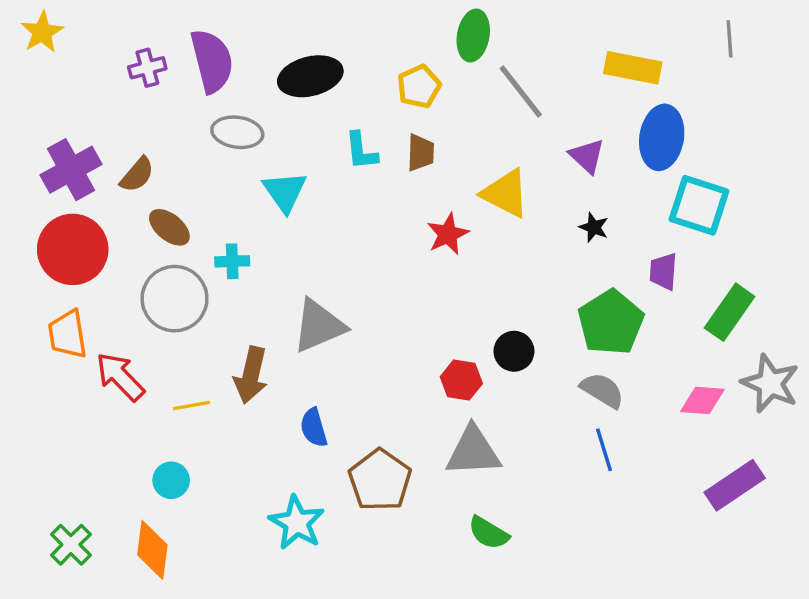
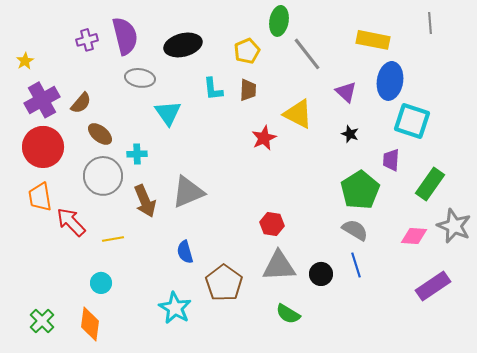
yellow star: (42, 32) -> (25, 61), moved, size x0.7
black circle: (514, 351) -> (321, 274), moved
brown arrow: (251, 375) -> (145, 201), moved, turned -36

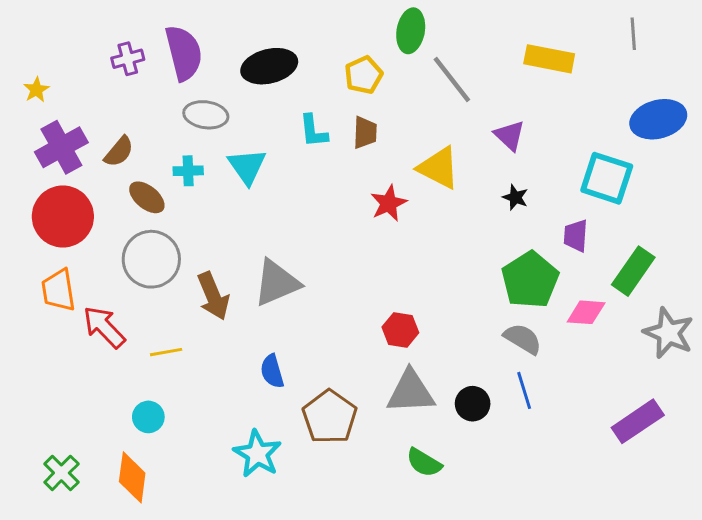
blue ellipse: (390, 81) -> (658, 119), moved, turned 66
cyan cross: (137, 154) -> (188, 171), moved
pink diamond: (414, 236) -> (586, 312), moved

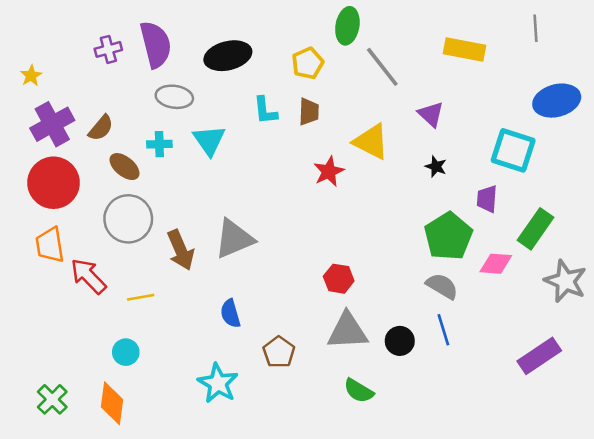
brown pentagon: (330, 417) -> (279, 352), size x0.7

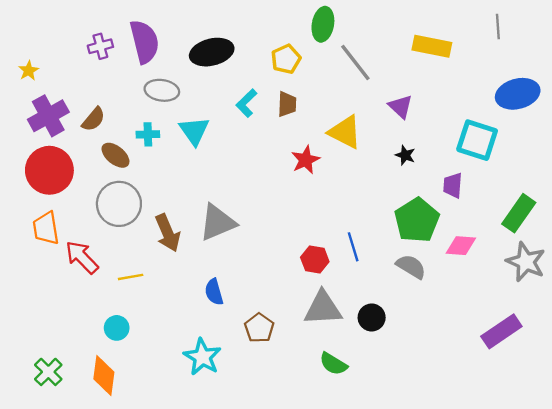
cyan L-shape: (265, 110) -> (246, 103), turned 52
green rectangle: (536, 229) -> (519, 213), moved
blue line: (443, 330) -> (353, 247), moved

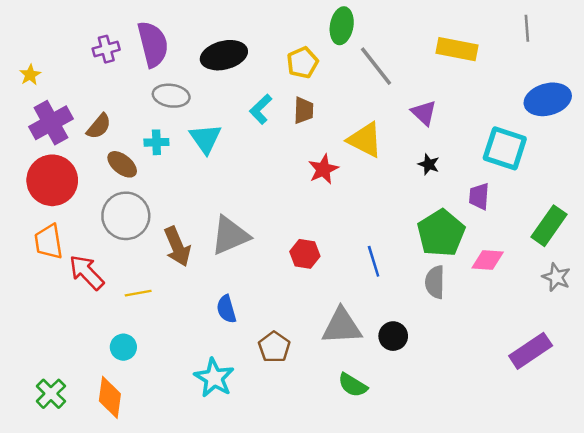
red hexagon: (315, 260) -> (305, 254), moved
gray star: (526, 262) -> (556, 277), size x0.7
gray semicircle: (411, 266) -> (435, 282), turned -120

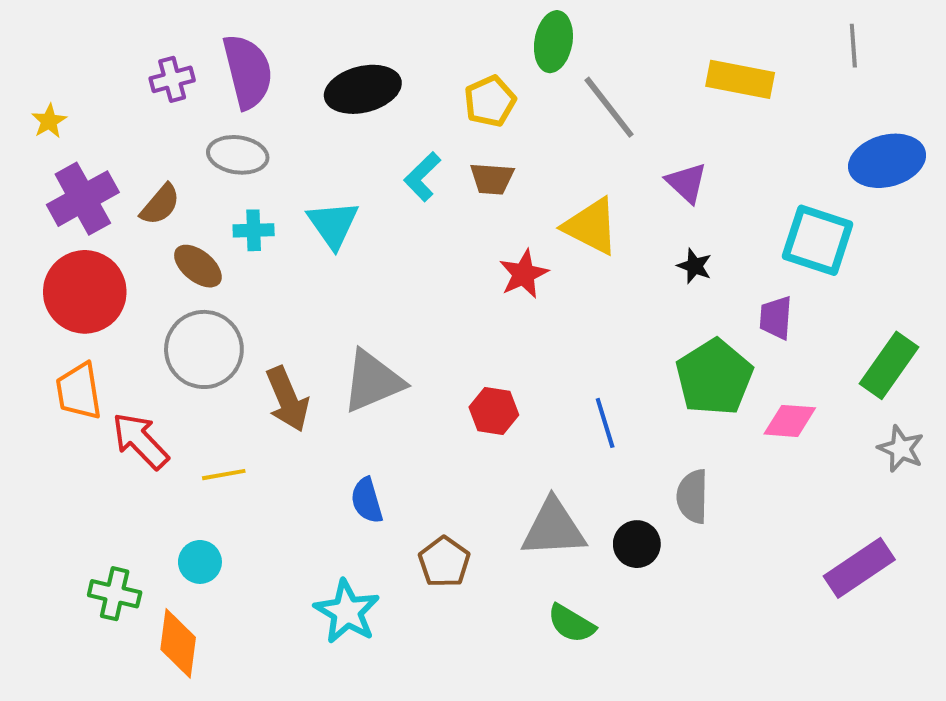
gray ellipse: (171, 96) -> (238, 155), moved
brown trapezoid: (304, 110) -> (492, 179), turned 92
gray semicircle: (435, 282) -> (692, 496), moved
green cross: (51, 394) -> (115, 594), moved, turned -32

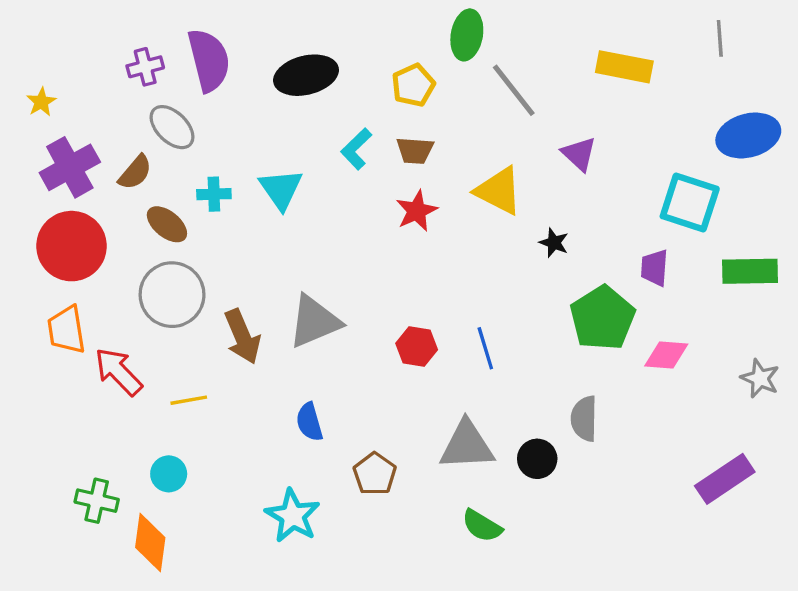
gray ellipse: (238, 155) -> (172, 127), moved, turned 36
black star: (694, 266) -> (554, 243), moved
red star: (524, 274) -> (417, 211), moved
green rectangle: (889, 365) -> (750, 271), moved, turned 54
blue line: (605, 423) -> (485, 348), moved

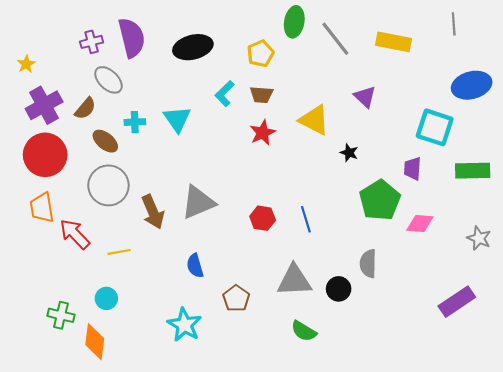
gray line: (514, 90) -> (335, 39), moved

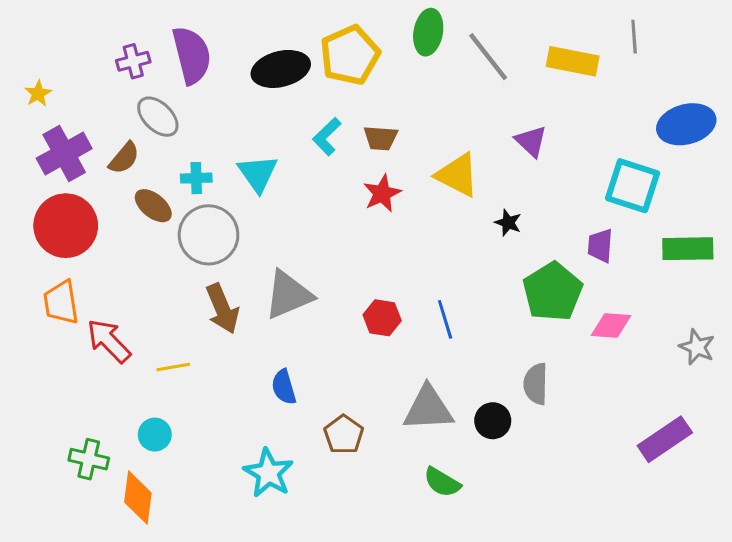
gray line: (454, 24) -> (634, 37), moved
yellow pentagon: (260, 54) -> (350, 55), moved, size x1.5
gray circle: (108, 185) -> (209, 235), moved

